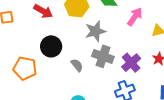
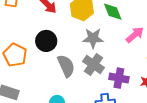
purple cross: (131, 63) -> (119, 78), turned 36
gray semicircle: (77, 65) -> (66, 66), size x1.6

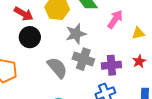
black circle: (46, 41) -> (30, 37), moved

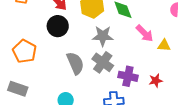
pink arrow: (115, 19) -> (145, 33), turned 84
yellow triangle: (138, 33) -> (164, 45), moved

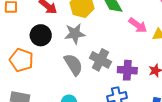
black circle: (58, 26) -> (41, 35), moved
gray star: (103, 36) -> (75, 34), moved

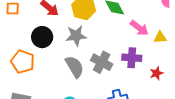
purple cross: (127, 70) -> (132, 58), moved

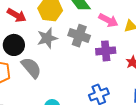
gray cross: (102, 62) -> (79, 36), moved
gray semicircle: (75, 67) -> (31, 68), moved

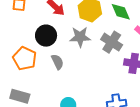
gray semicircle: (31, 68) -> (57, 62), size x0.7

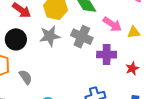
gray semicircle: (57, 62) -> (26, 77), moved

